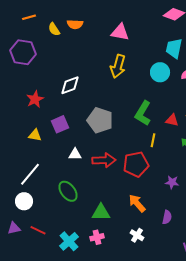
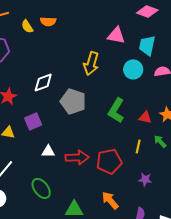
pink triangle: (120, 32) -> (116, 35), moved
gray pentagon: (100, 120) -> (73, 101), moved
yellow line: (153, 140) -> (138, 146), moved

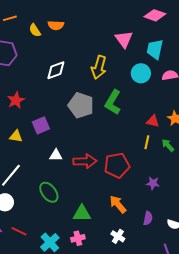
pink triangle: (116, 35) -> (124, 39), turned 42
white diamond: (43, 82) -> (56, 70), moved
green L-shape: (116, 110) -> (113, 102), moved
yellow line: (138, 146) -> (147, 142), moved

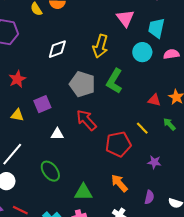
yellow line: (147, 142) -> (142, 128), moved, turned -56
red arrow: (85, 161) -> (86, 120), moved, turned -130

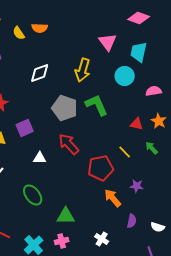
pink semicircle: (171, 54) -> (154, 91), moved
green L-shape: (114, 81) -> (97, 105), turned 125
orange arrow: (119, 183) -> (113, 198), moved

